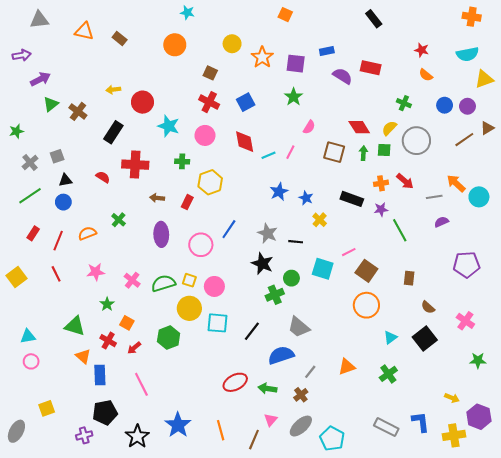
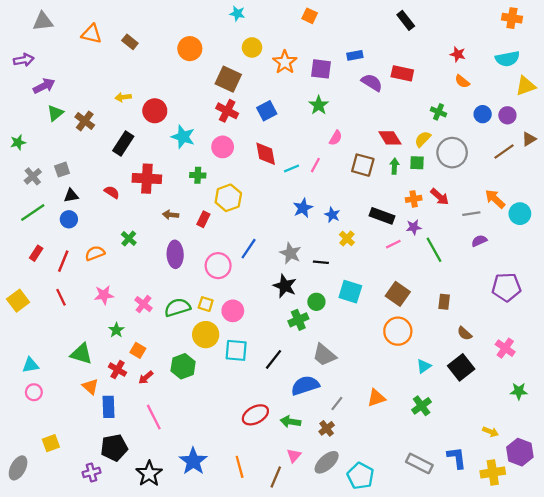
cyan star: (187, 13) -> (237, 14), moved
brown square: (210, 73) -> (228, 79), size x1.6
pink line: (349, 252) -> (393, 244), moved

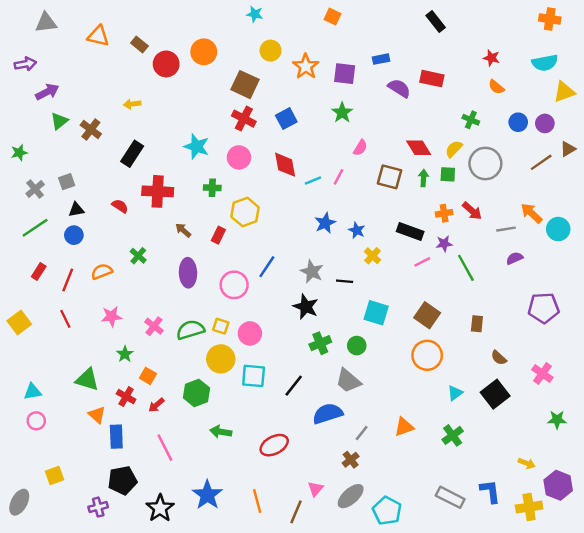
red circle: (155, 111) -> (166, 64), moved
brown arrow: (171, 215) -> (183, 230), turned 35
green circle: (316, 302) -> (357, 346), moved
green arrow: (290, 422) -> (221, 432), moved

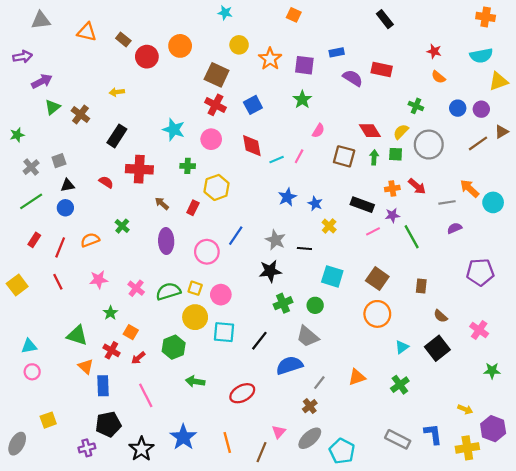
black star: (306, 307) -> (270, 271), turned -30

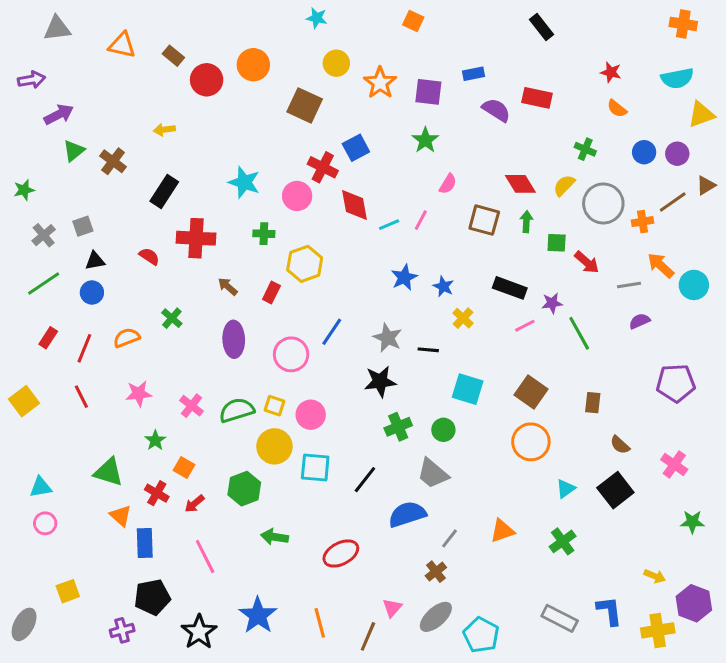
red cross: (215, 105) -> (323, 167), moved
green square: (396, 154) -> (557, 243), moved
orange cross: (392, 188) -> (643, 222), moved

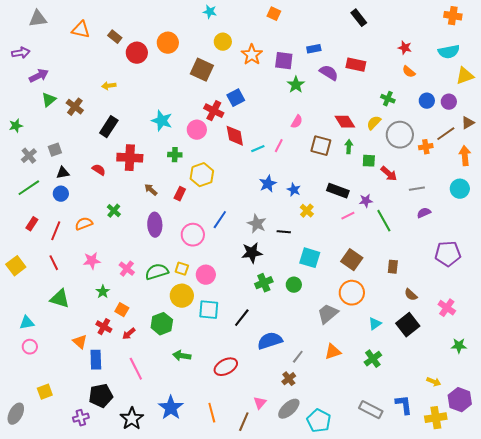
green star: (425, 140) -> (296, 85), moved
orange arrow: (661, 265) -> (465, 156), moved, turned 42
green triangle: (109, 472) -> (60, 299), moved
gray trapezoid: (433, 474) -> (328, 314), moved, turned 100

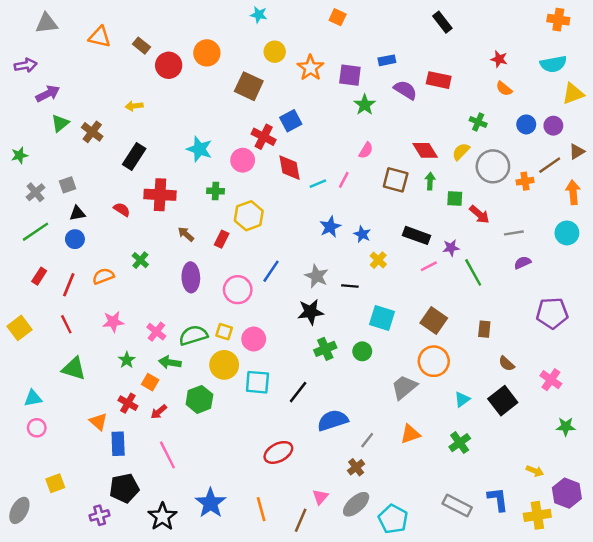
green arrow: (182, 356) -> (170, 362), moved

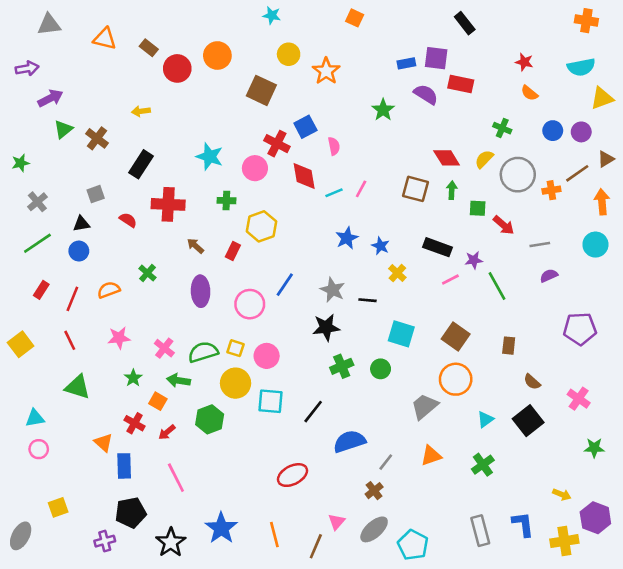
purple square: (350, 75) -> (436, 58), moved
pink semicircle: (366, 150) -> (334, 146), moved, turned -42
gray square: (68, 185) -> (96, 194), moved
gray rectangle: (457, 505) -> (480, 531), turned 48

